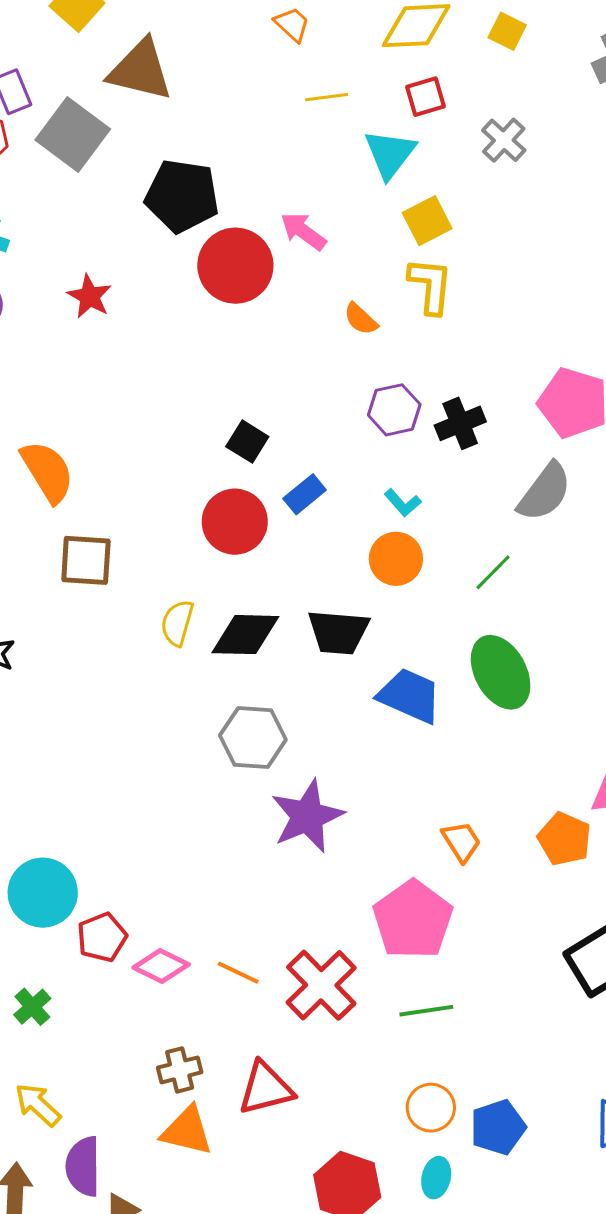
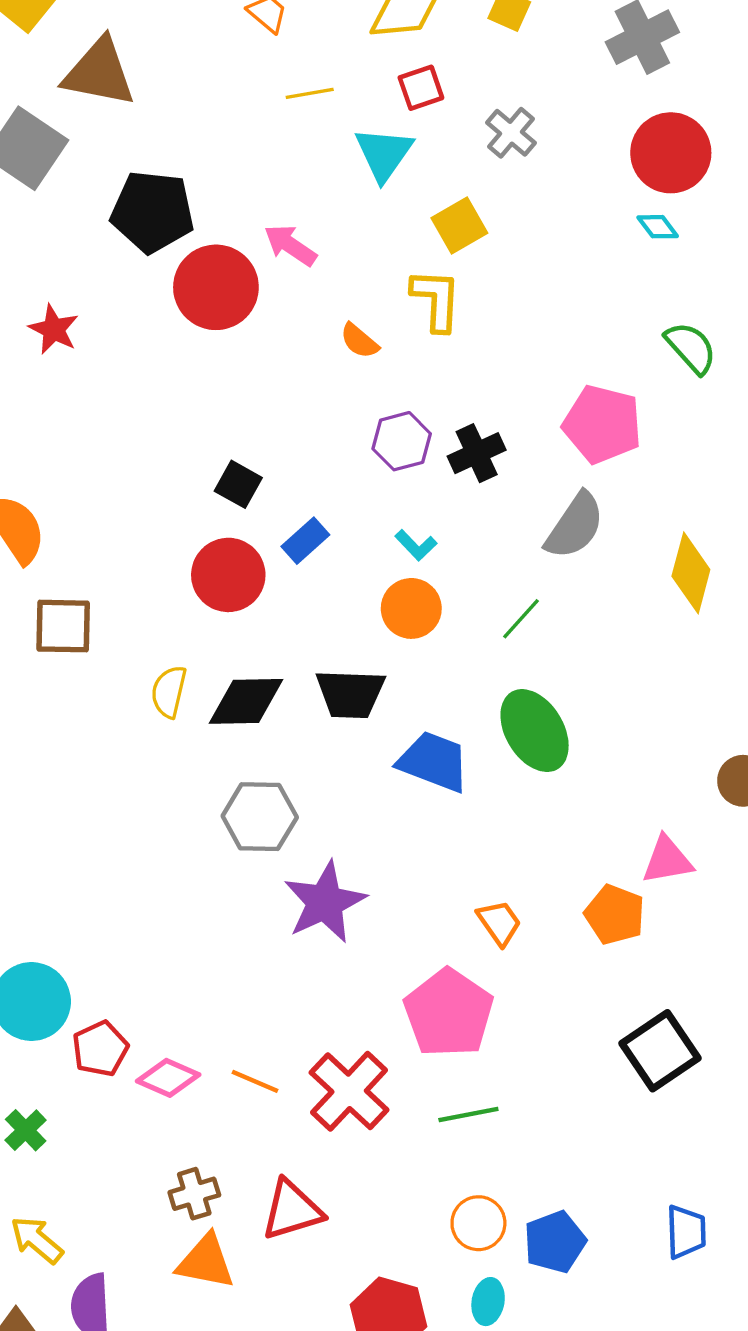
yellow square: (427, 221) -> (459, 225), moved

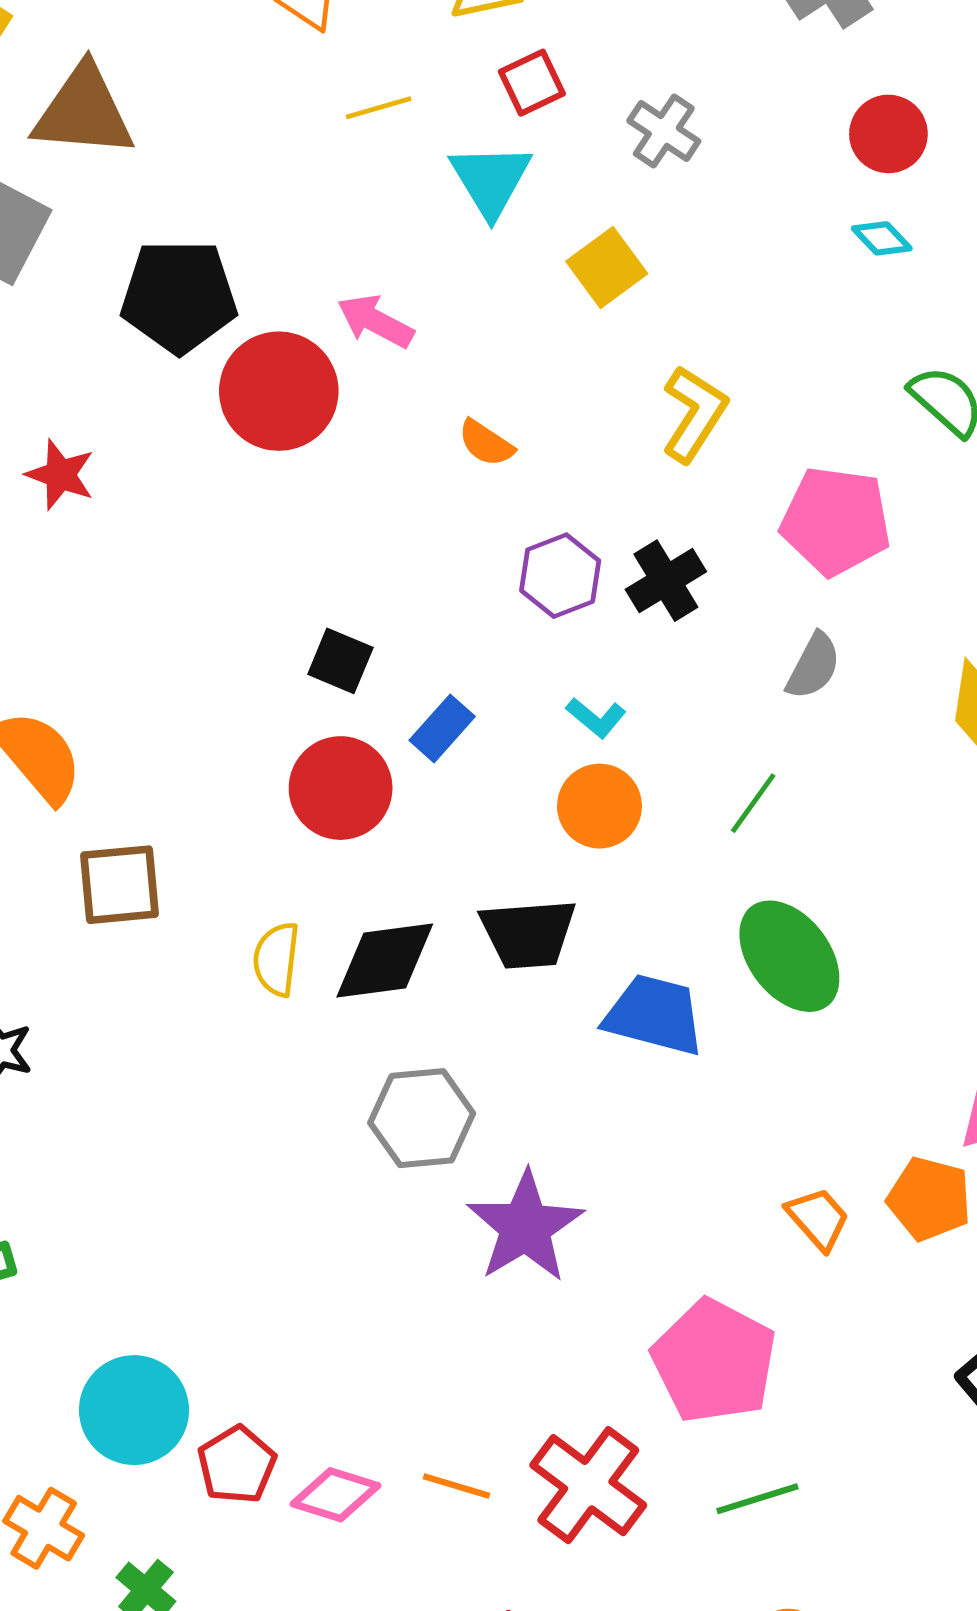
red circle: (671, 153) -> (888, 134), size x0.7
yellow L-shape: (436, 300) -> (694, 414), moved, turned 36
gray semicircle: (575, 526) -> (813, 666), size x0.7
orange trapezoid: (499, 923) -> (818, 1219), moved

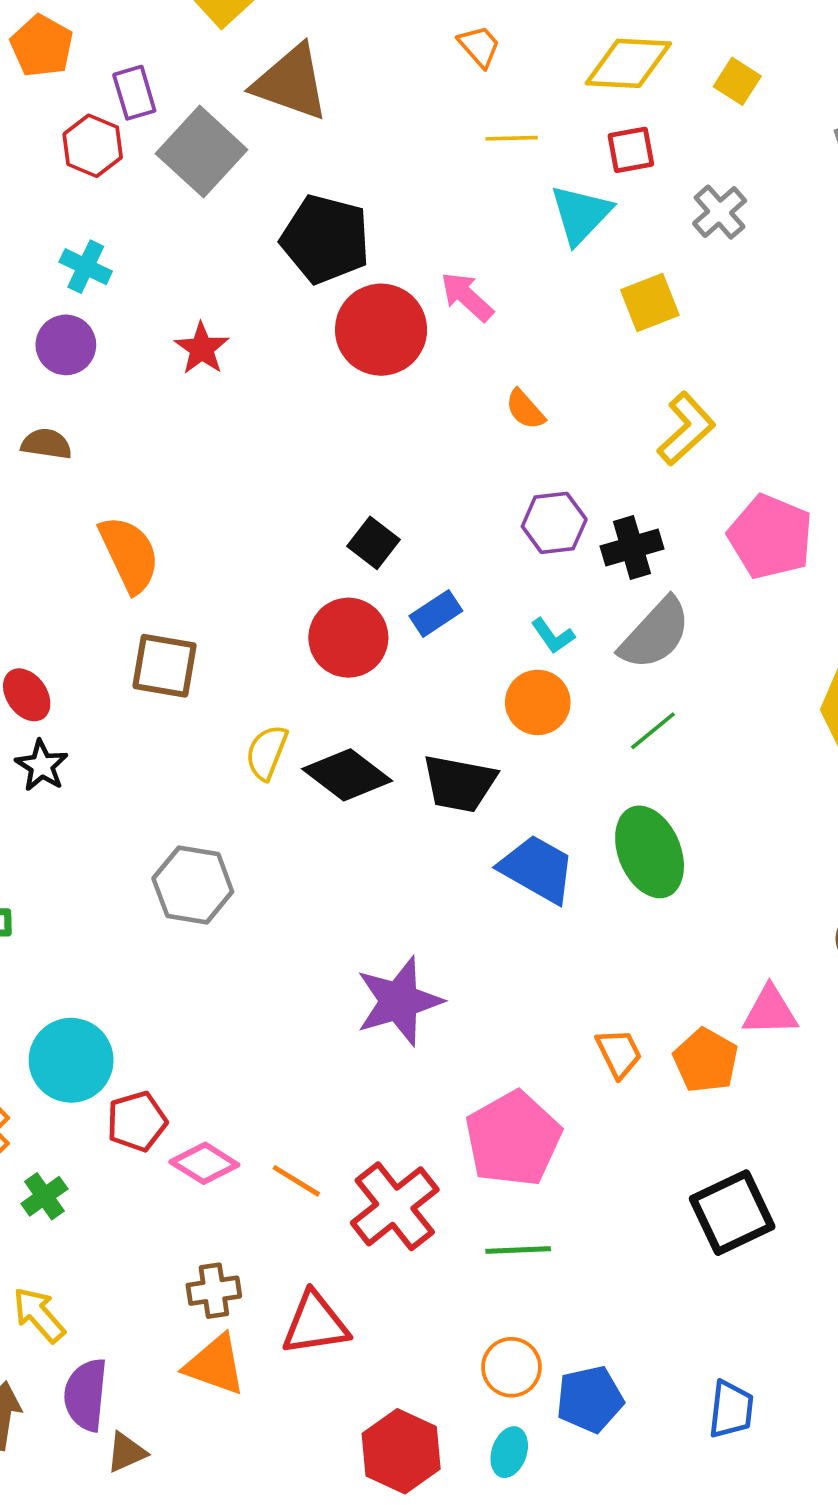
gray semicircle: (813, 666) -> (655, 634), moved, size x1.5
black diamond: (385, 960) -> (347, 775), turned 30
gray hexagon: (422, 1118) -> (193, 885), moved

